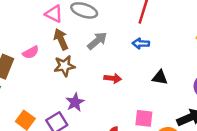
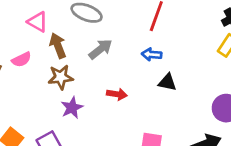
pink triangle: (54, 14) -> (38, 22), moved
black triangle: (160, 77) -> (167, 82), moved
purple star: (75, 102) -> (72, 108), moved

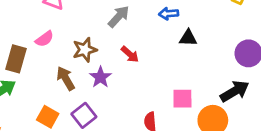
brown arrow: (58, 46) -> (66, 78), moved
red arrow: (117, 94) -> (130, 54), moved, turned 42

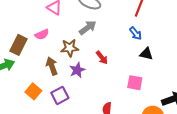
blue arrow: (169, 14) -> (136, 33), turned -136
gray arrow: (119, 17) -> (88, 28), moved
pink square: (182, 99) -> (135, 83), moved

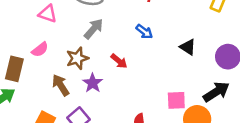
blue arrow: (136, 33) -> (144, 32), moved
black triangle: (146, 54) -> (188, 47), moved, turned 32
pink square: (135, 83) -> (176, 100), moved

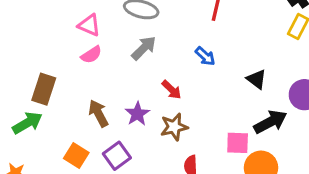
pink semicircle: (40, 50) -> (91, 55), moved
brown star: (77, 58) -> (174, 127), moved
black arrow: (216, 92) -> (270, 122), moved

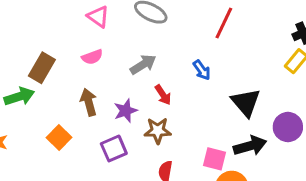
gray arrow: (144, 48) -> (143, 64), moved
pink semicircle: (91, 55) -> (92, 57), moved
black triangle: (257, 79) -> (246, 102), size x1.5
purple square: (117, 156) -> (114, 149), moved

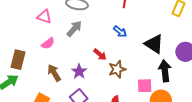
gray arrow: (143, 64) -> (74, 29), moved
brown star: (158, 131) -> (117, 69), moved
black arrow: (250, 146) -> (165, 71), turned -65

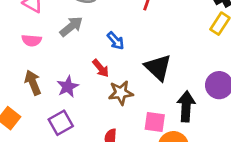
blue arrow: (120, 32) -> (116, 41), moved
pink semicircle: (48, 43) -> (32, 40), turned 32
black triangle: (154, 44) -> (158, 67), moved

